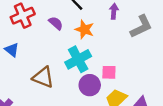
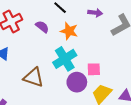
purple arrow: (114, 11) -> (95, 13), turned 96

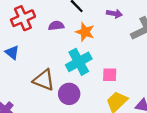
purple semicircle: (42, 27) -> (56, 26), turned -48
purple circle: (77, 82) -> (69, 94), moved

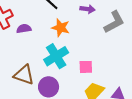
purple semicircle: (56, 26) -> (24, 29), moved

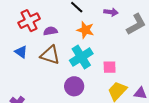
brown triangle: (24, 75) -> (50, 55), moved

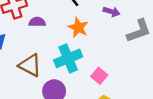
brown triangle: (50, 55) -> (30, 65), moved
pink square: (110, 67) -> (99, 76), turned 32

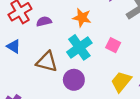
pink square: (99, 76) -> (113, 45), moved

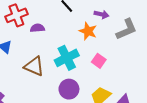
orange star: (82, 18) -> (88, 31), moved
purple circle: (74, 80) -> (69, 89), moved

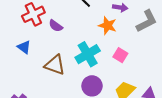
purple semicircle: (37, 28) -> (56, 26), turned -136

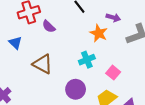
cyan cross: (88, 54) -> (87, 60), moved, size x0.7
pink square: (120, 55) -> (113, 73), moved

